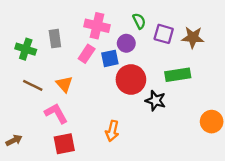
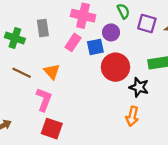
pink L-shape: (56, 113) -> (44, 100), turned 50
orange arrow: (112, 131) -> (132, 116), moved
red square: (64, 144) -> (52, 129), turned 30

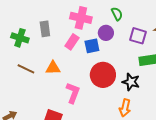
purple square: (147, 23) -> (138, 36), moved
red circle: (116, 67) -> (103, 75), moved
orange triangle: (52, 72) -> (53, 68), turned -49
pink L-shape: (44, 100) -> (73, 93), moved

